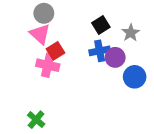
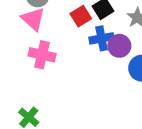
red square: (56, 51) -> (81, 16), moved

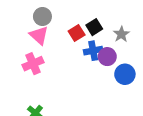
pink cross: (42, 55) -> (33, 64), moved, turned -36

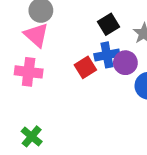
red square: (77, 33) -> (85, 67), moved
pink cross: (33, 64) -> (29, 72), turned 30

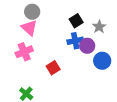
red square: (85, 67) -> (53, 68), moved
pink cross: (29, 72) -> (24, 52), turned -30

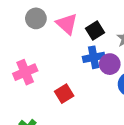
pink triangle: (29, 28) -> (67, 24), moved

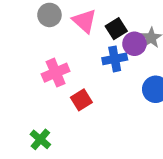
purple circle: (110, 64) -> (134, 44), moved
pink cross: (25, 72) -> (56, 73), moved

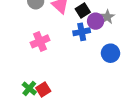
red square: (81, 100) -> (43, 90), moved

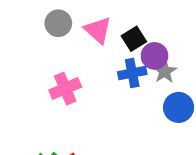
gray star: (107, 17) -> (165, 71), moved

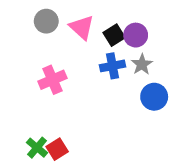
purple circle: (154, 56) -> (136, 35), moved

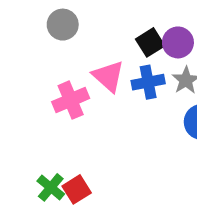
pink triangle: (82, 27) -> (108, 76), moved

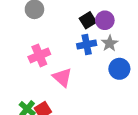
pink triangle: (108, 76) -> (62, 77), moved

